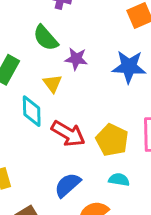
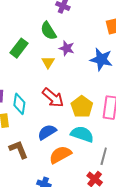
cyan diamond: (32, 111) -> (19, 104), moved
cyan semicircle: (119, 180) -> (82, 134), size x1.6

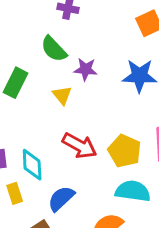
blue semicircle: (47, 132) -> (61, 198), moved

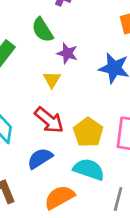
yellow triangle: (62, 95) -> (52, 80), moved
blue semicircle: (61, 198) -> (40, 158), moved

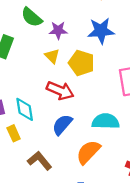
yellow pentagon: (88, 132) -> (81, 63), moved

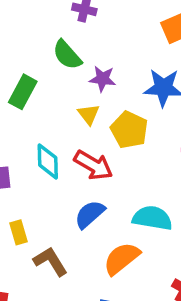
cyan diamond: (25, 109) -> (48, 161), moved
yellow rectangle: (14, 133) -> (18, 232), moved

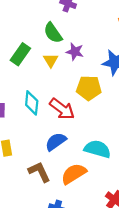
yellow triangle: (89, 114) -> (51, 60), moved
yellow pentagon: (129, 130) -> (89, 88), turned -30
brown L-shape: (50, 261) -> (39, 172), moved

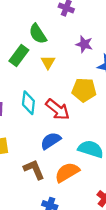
green semicircle: (53, 33) -> (38, 34), moved
purple star: (75, 52) -> (84, 44), moved

